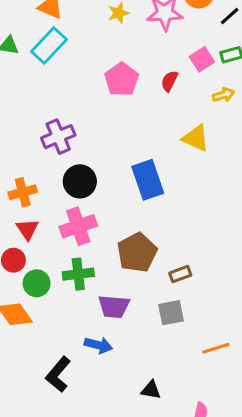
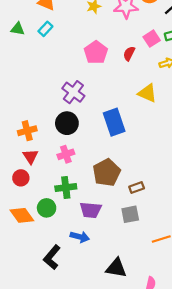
cyan rectangle: (49, 45) -> (45, 29), size x0.6
purple cross: (58, 137) -> (73, 92), moved, turned -30
pink cross: (78, 226) -> (66, 154), size x0.7
green circle: (37, 283) -> (47, 208), moved
black triangle: (151, 390) -> (116, 268), size x1.5

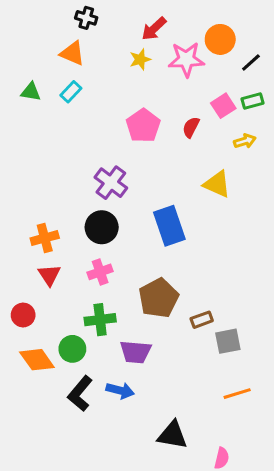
red circle: (21, 178) -> (23, 315), moved
gray square: (130, 214) -> (228, 341), moved
black L-shape: (52, 257) -> (80, 394), moved

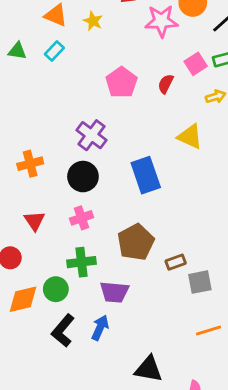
yellow star: (140, 59) -> (93, 21), moved, turned -30
orange cross: (45, 238) -> (30, 164), moved
orange diamond: (37, 360) -> (23, 299), turned -68
blue arrow: (120, 390) -> (100, 328), turned -80

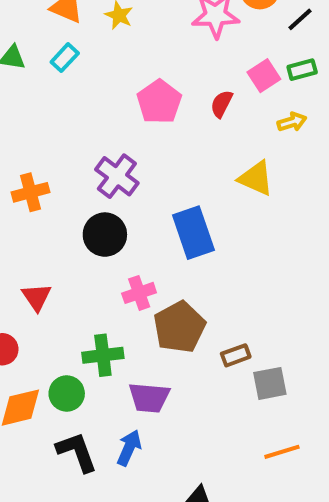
orange cross: (30, 164) -> (30, 192), moved
pink cross: (82, 218) -> (139, 293), moved
black L-shape: (63, 331) -> (77, 452), turned 120

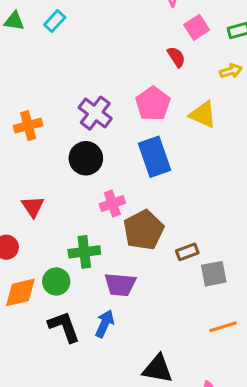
pink square: (264, 76) -> (197, 27), moved
pink pentagon: (159, 102) -> (153, 104), moved
red semicircle: (222, 104) -> (176, 57), turned 120

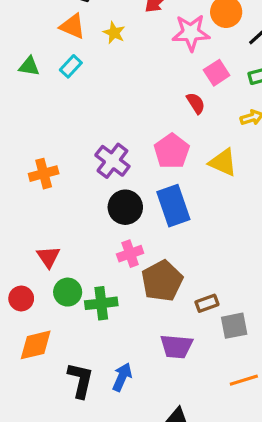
black circle: (86, 158) -> (125, 207), moved
green circle: (56, 281) -> (68, 292), moved
purple trapezoid: (120, 285) -> (177, 347), moved
black L-shape: (64, 327) -> (80, 380), turned 33

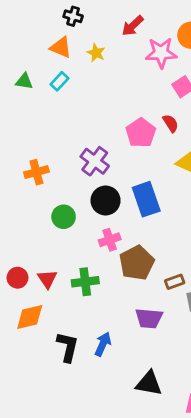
red semicircle: (196, 103) -> (171, 123), moved
pink pentagon: (172, 151) -> (141, 133), moved
red triangle: (48, 257) -> (47, 279), moved
green circle: (68, 292) -> (64, 217), moved

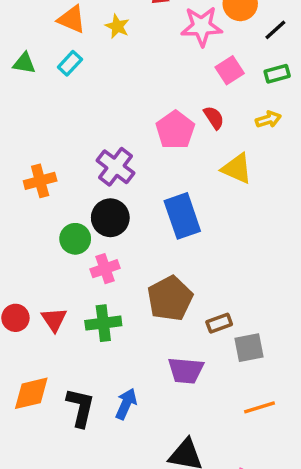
black circle: (106, 200) -> (110, 218), moved
pink cross: (110, 240) -> (105, 269), moved
orange diamond: (30, 317) -> (31, 393), moved

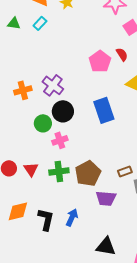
purple cross: (116, 167) -> (53, 85), moved
brown pentagon: (170, 299) -> (88, 173), moved

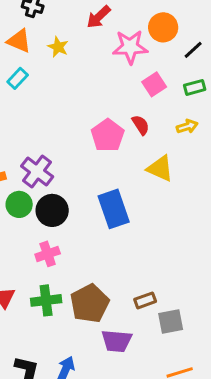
green circle: (43, 123) -> (19, 204), moved

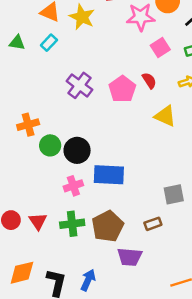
yellow star: (58, 47) -> (82, 17), size x1.5
purple cross: (37, 171) -> (79, 85), moved
blue rectangle: (114, 209) -> (109, 175), moved, turned -68
gray square: (171, 321) -> (174, 194), moved

